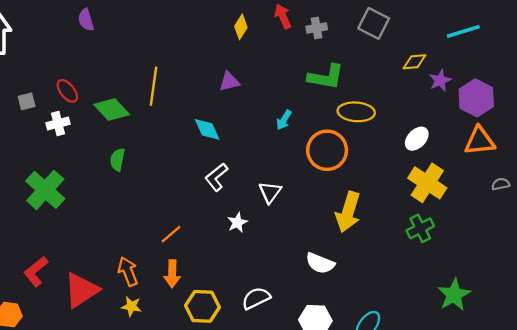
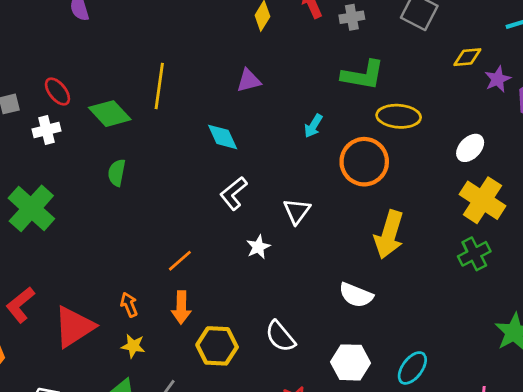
orange arrow: (128, 271) -> (129, 305), size x0.7
white semicircle: (256, 298) -> (280, 336), turned -104

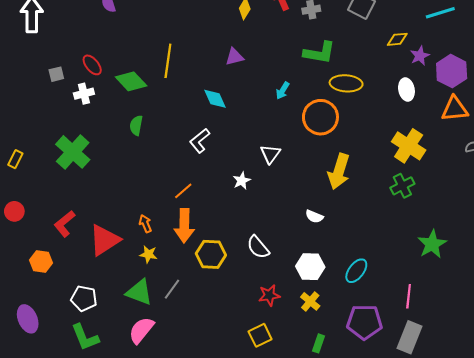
white ellipse: (470, 148) -> (406, 90), moved, turned -55
white L-shape: (234, 193) -> (200, 141), moved
white semicircle: (356, 295) -> (314, 216), size x0.7
orange arrow: (181, 307) -> (184, 226), size x1.4

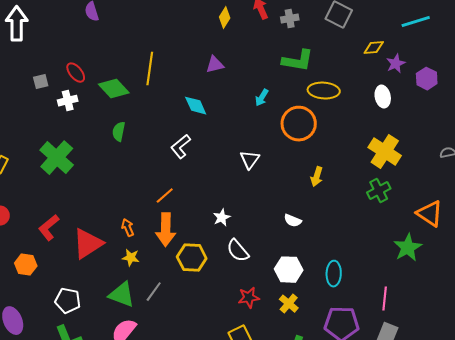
purple hexagon: (452, 71) -> (427, 79), size x0.7
orange triangle: (455, 109) -> (430, 214), moved, turned 40
yellow arrow: (339, 171) -> (317, 177), size x0.6
white star: (242, 181) -> (222, 218), moved
cyan ellipse: (356, 271) -> (334, 274), turned -35

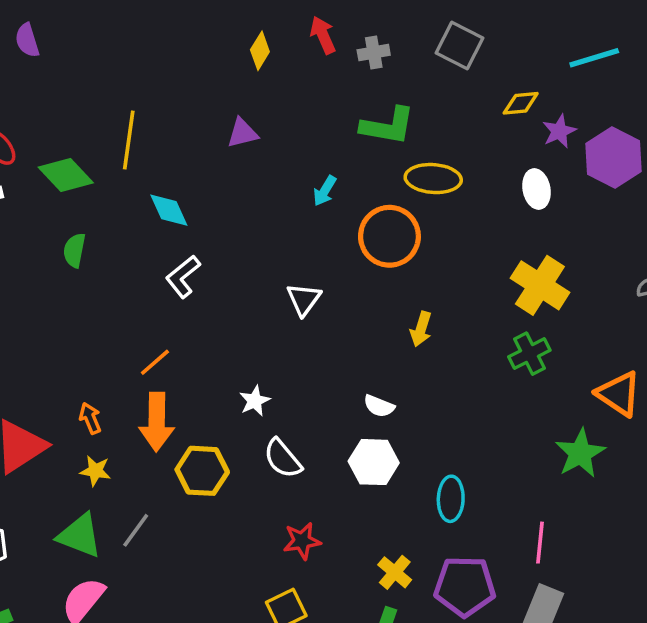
purple hexagon: (427, 79) -> (613, 158), size x1.5
cyan diamond: (196, 106) -> (169, 210), moved
white hexagon: (289, 270) -> (374, 462), moved
yellow cross: (289, 304) -> (395, 572), moved

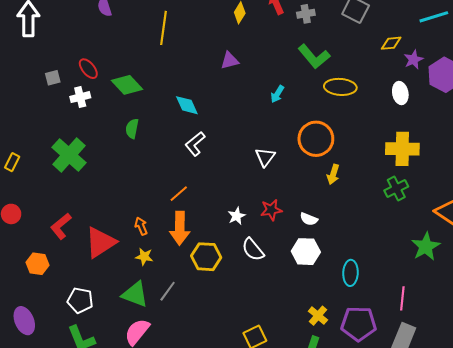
green L-shape: (388, 126) -> (314, 56), turned 40
yellow line: (129, 140) -> (164, 28), moved
orange circle: (389, 236) -> (316, 139), moved
yellow cross: (540, 285) -> (402, 149), turned -32
red star: (302, 541) -> (271, 210), moved

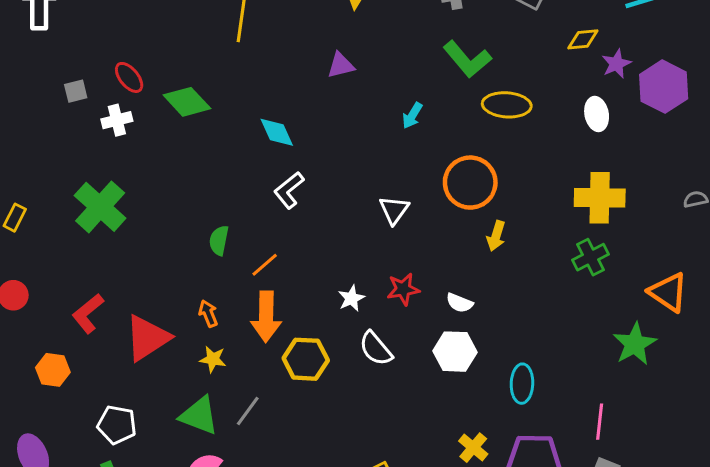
green semicircle: (132, 129) -> (219, 240), moved

